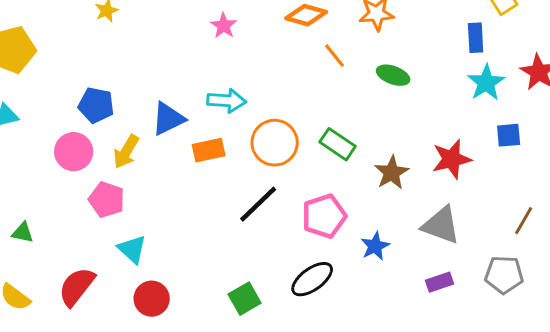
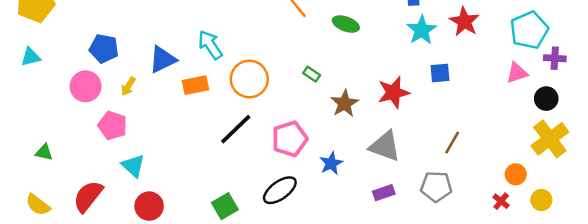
cyan arrow: (227, 101) -> (210, 45), turned -128
green rectangle: (338, 144) -> (312, 74), moved, size x0.6
yellow arrow: (126, 152) -> (128, 86), size x0.7

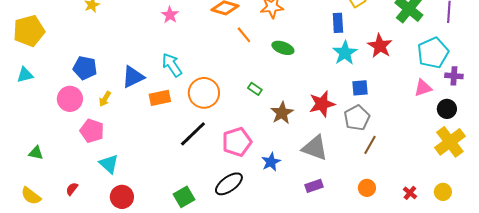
orange circle: (516, 174) -> (367, 188), moved
gray pentagon: (436, 187) -> (357, 118), moved, turned -30
red semicircle: (88, 196) -> (72, 189), size x0.5

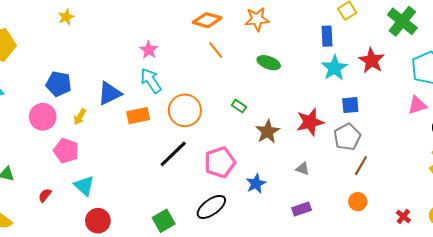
pink star: (170, 15) -> (149, 50), moved
orange line: (244, 35) -> (216, 50), moved
gray triangle: (315, 148) -> (303, 169), size x0.5
orange circle: (367, 188) -> (358, 202), moved
red semicircle: (72, 189) -> (45, 195), moved

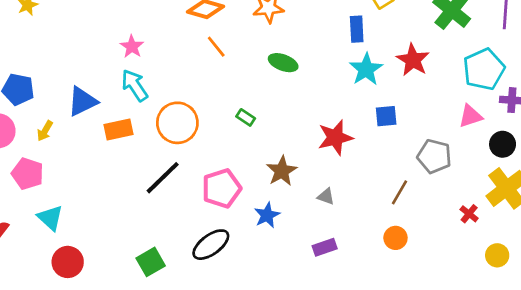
brown star: (268, 132) -> (282, 171), moved
gray pentagon: (347, 137) -> (434, 156), moved, turned -30
red cross: (403, 216) -> (469, 214), moved

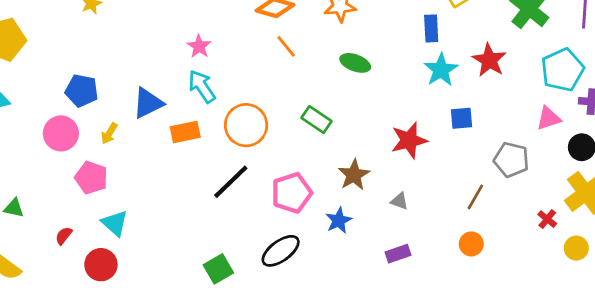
green rectangle: (246, 117) -> (316, 120), size x1.5
yellow circle: (497, 255) -> (576, 248), moved
red circle: (68, 262) -> (101, 265), moved

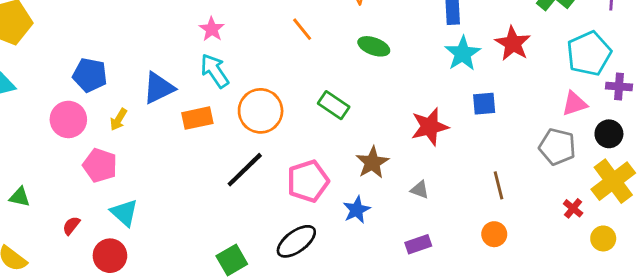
gray pentagon: (511, 160) -> (557, 147), moved
brown line: (475, 197) -> (499, 185), turned -44

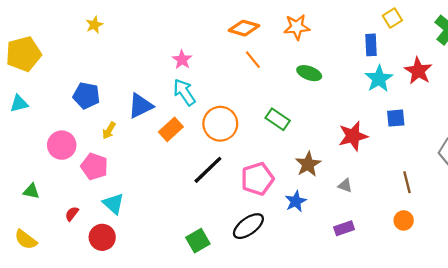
orange rectangle: (197, 118) -> (171, 129), turned -30
pink circle: (68, 119) -> (62, 145), moved

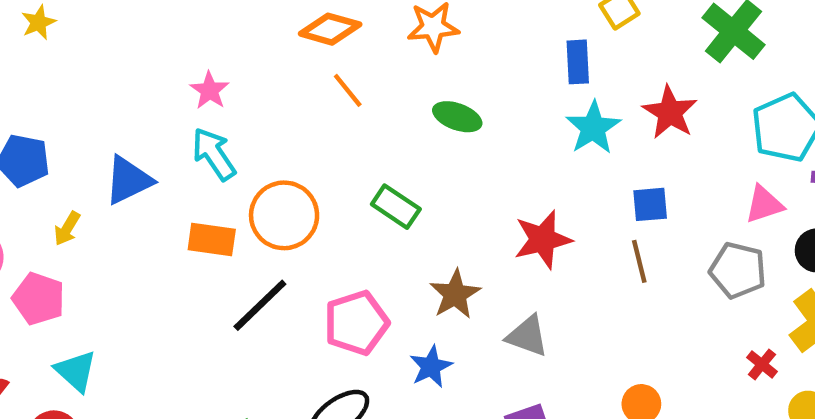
blue square: (396, 118) -> (650, 204), moved
orange rectangle: (171, 129) -> (212, 239), moved, turned 50
brown line: (407, 182) -> (639, 261), moved
gray triangle: (345, 186) -> (527, 336), size x1.5

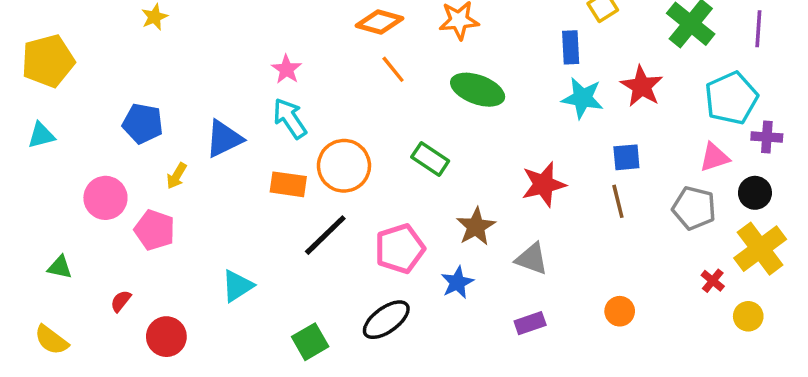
green ellipse: (457, 117) -> (478, 90), size x1.4
cyan star: (593, 128) -> (582, 98), turned -30
cyan triangle: (76, 371) -> (237, 286), moved, turned 45

